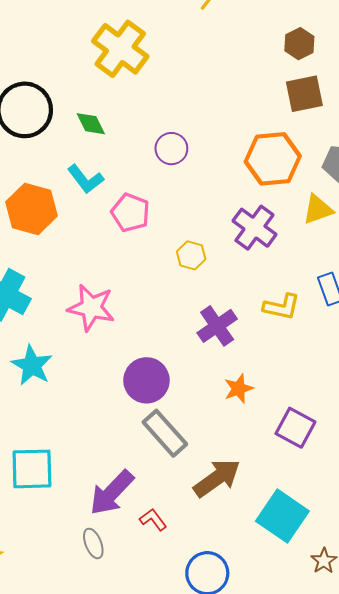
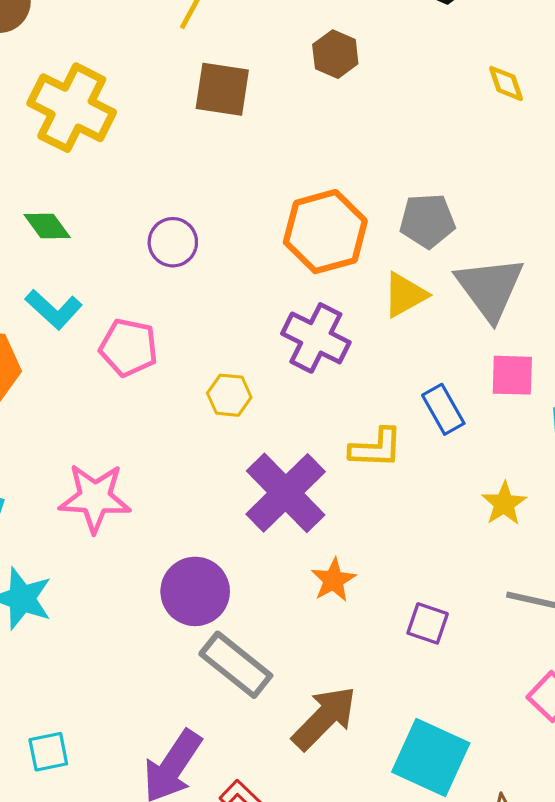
brown square: (304, 94) -> (222, 89), moved, turned 30
purple cross: (217, 326) -> (286, 493), size x1.4
purple square: (295, 428) -> (428, 623), size x0.7
cyan square: (32, 469) -> (48, 752), size x0.6

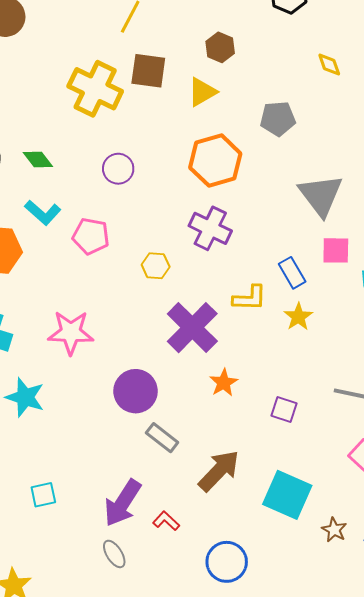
yellow cross: (72, 108) -> (95, 89), moved
gray pentagon: (427, 221) -> (278, 119), moved
yellow triangle: (405, 295) -> (202, 92), moved
yellow star: (504, 504) -> (298, 317), moved
gray rectangle: (236, 665) -> (162, 438), size x0.7

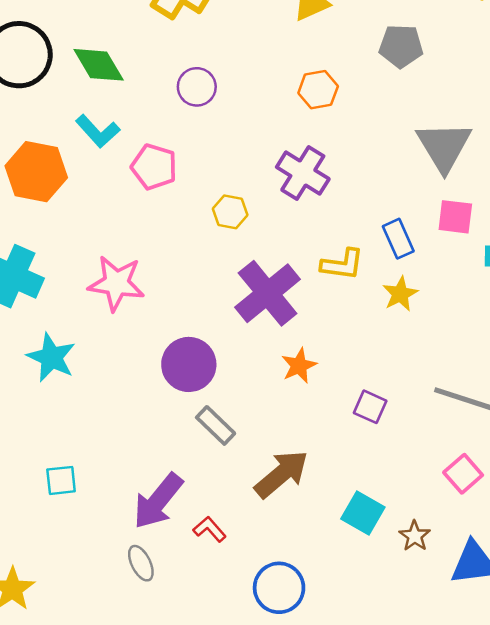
green diamond: (38, 159) -> (99, 65), size x1.4
orange hexagon: (215, 161) -> (318, 90), size x0.6
cyan square: (287, 495) -> (363, 513), size x0.7
brown star: (334, 530) -> (415, 536), moved

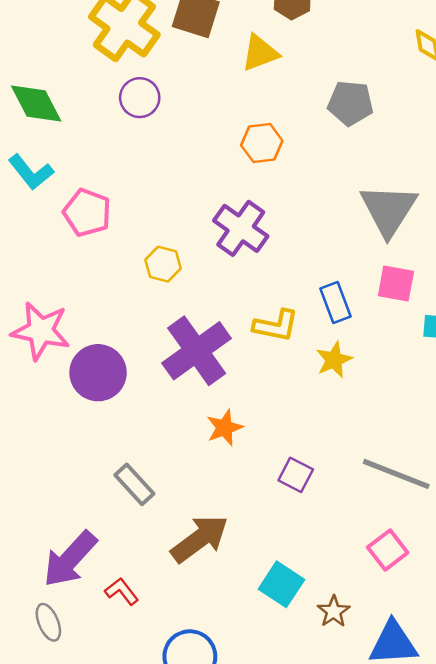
purple circle: (197, 87) -> (140, 98), moved
purple circle: (189, 364) -> (98, 373), moved

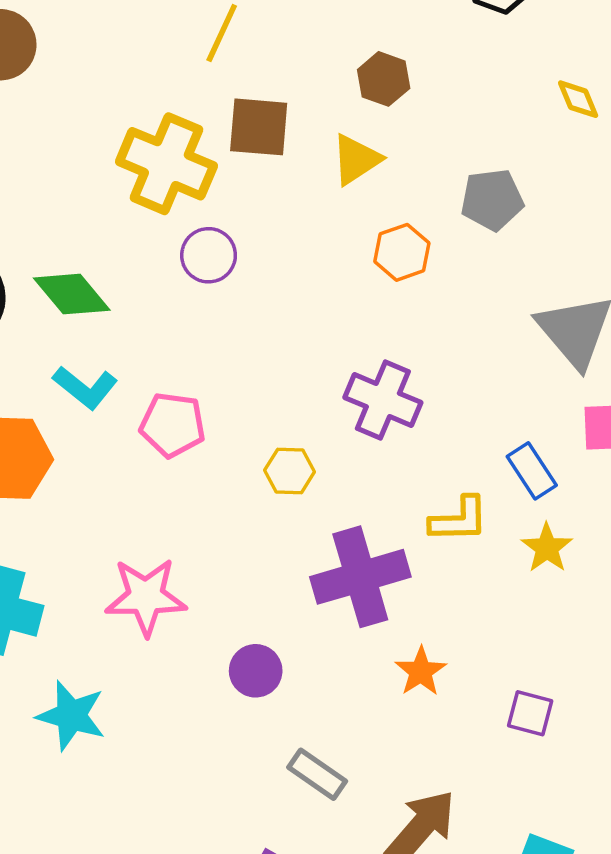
orange hexagon: (262, 143) -> (402, 252), moved
purple cross: (197, 351) -> (360, 577), turned 32
purple circle: (98, 373) -> (256, 671), moved, size x0.7

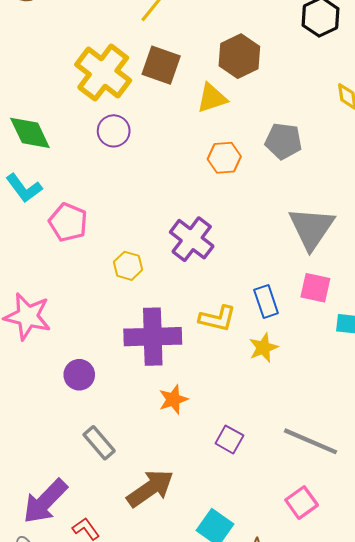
brown hexagon: (384, 79) -> (239, 56), size x1.4

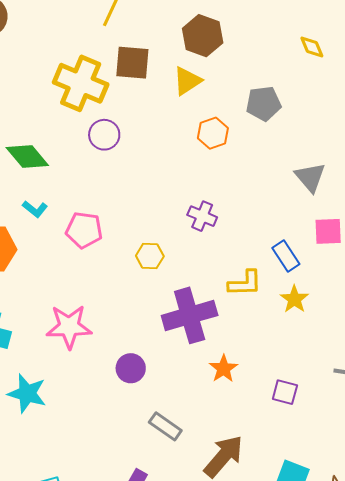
cyan L-shape: (24, 188) -> (35, 209), size x0.7
gray triangle: (311, 228) -> (310, 177), size x0.7
purple cross: (192, 239) -> (202, 216), size x0.7

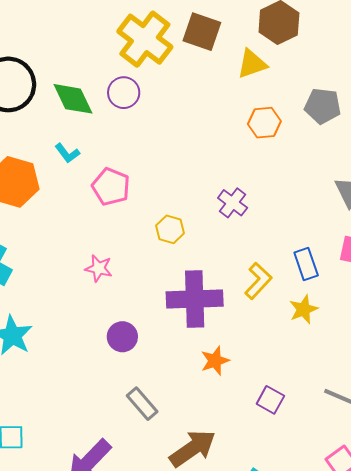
purple circle: (104, 135) -> (124, 93), moved
yellow L-shape: (245, 283) -> (258, 281), turned -60
pink star: (69, 327) -> (99, 268), moved, size x0.6

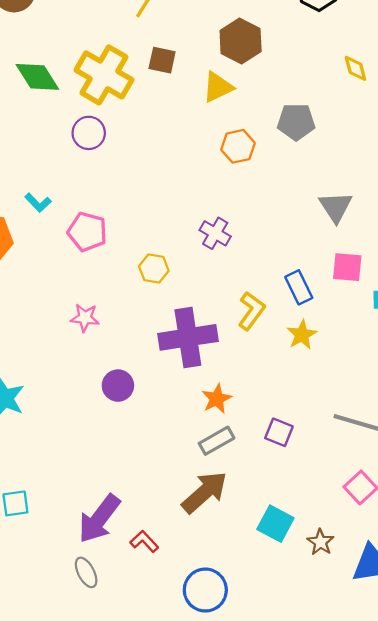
brown square: (202, 32) -> (162, 60), size x0.7
green diamond: (73, 99) -> (37, 77), moved
gray rectangle: (142, 404) -> (217, 441), moved, turned -72

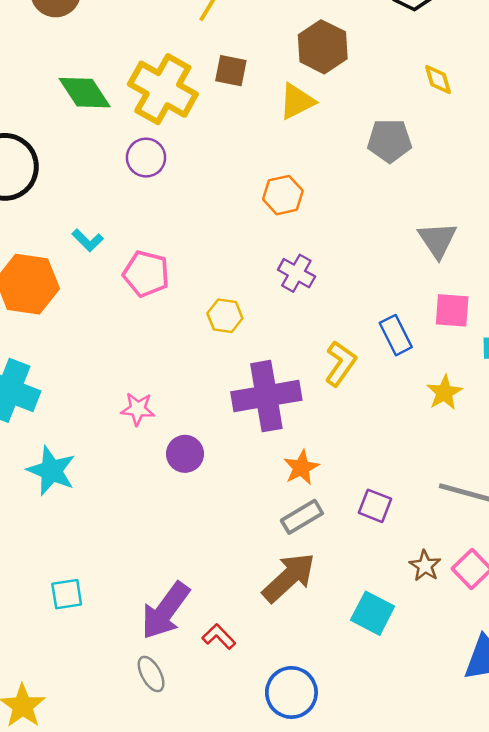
yellow diamond: (355, 68) -> (438, 79), moved
orange hexagon: (238, 146) -> (283, 195), moved
pink star: (85, 318) -> (138, 409), moved
yellow star: (302, 335) -> (444, 393), moved
brown star: (320, 542) -> (425, 566), moved

